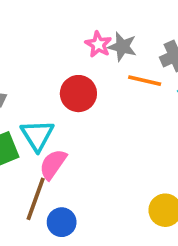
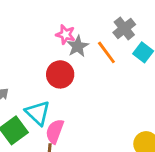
gray star: (122, 47) -> (78, 46), moved, turned -30
orange line: (145, 81) -> (106, 52), turned 55

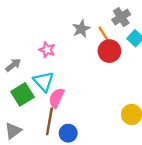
pink star: (65, 35) -> (47, 50), moved
red circle: (60, 74) -> (109, 51), moved

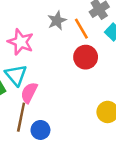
pink star: (47, 50) -> (21, 42), size x1.5
red circle: (109, 51) -> (86, 57), moved

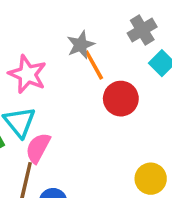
orange line: (81, 29) -> (94, 65), moved

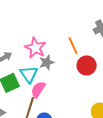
gray star: (81, 45) -> (47, 62), moved

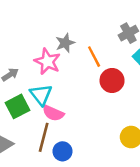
gray star: (47, 62) -> (65, 43), moved
pink semicircle: (38, 90) -> (53, 113), turned -96

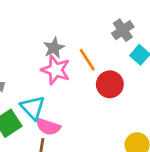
pink star: (47, 61) -> (56, 70), moved

